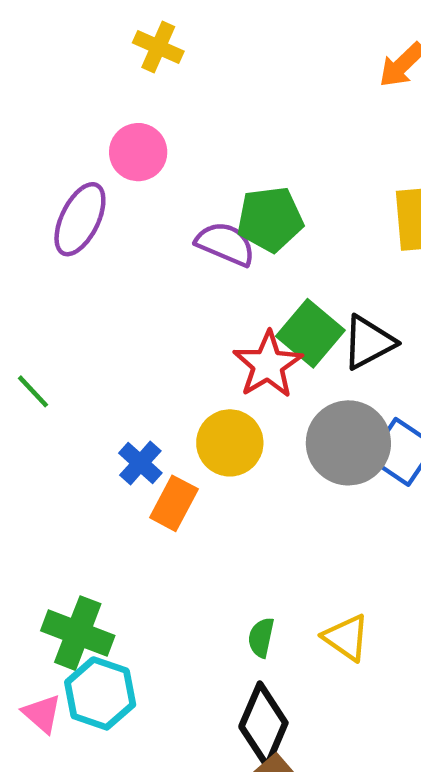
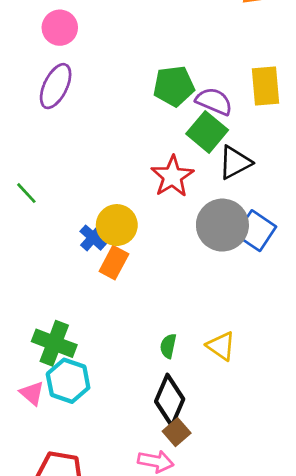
pink circle: (138, 152) -> (60, 28), moved
purple semicircle: (225, 244) -> (214, 101), moved
green square: (310, 333) -> (207, 132), moved
yellow circle: (230, 443) -> (117, 225), moved

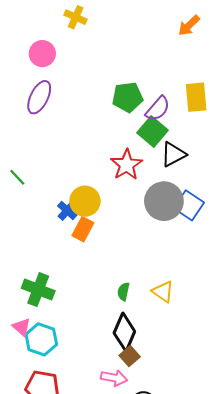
purple semicircle: (214, 101) -> (158, 109), turned 108
cyan hexagon: (68, 381) -> (41, 339), moved

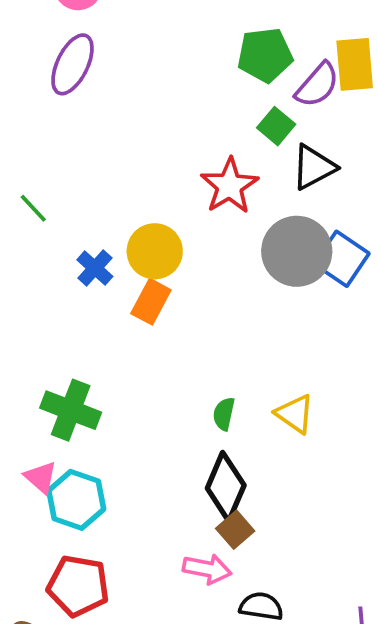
green pentagon: (128, 97) -> (265, 55), moved
purple semicircle: (158, 109) -> (317, 85), moved
green square: (152, 132) -> (276, 126), size x0.7
blue cross: (67, 211) -> (95, 268), moved

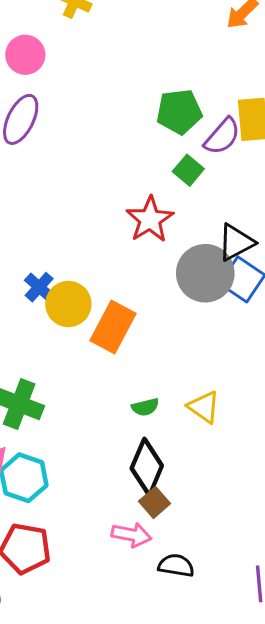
black triangle: (314, 167) -> (236, 242), moved
yellow circle: (155, 251) -> (68, 304), moved
orange rectangle: (151, 302) -> (113, 327), moved, size x1.4
green semicircle: (224, 414) -> (145, 407), turned -116

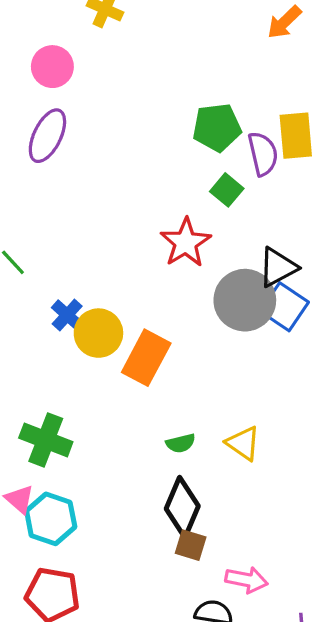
purple semicircle: (222, 136) -> (263, 154), turned -54
brown square: (155, 502) -> (191, 545), turned -32
pink arrow: (131, 535) -> (246, 580), moved

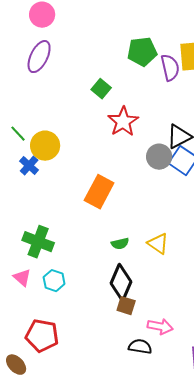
green square: (227, 190) -> (101, 89), moved
gray circle: (245, 300) -> (159, 157), size x0.7
blue cross: (67, 315) -> (29, 166), moved
yellow circle: (98, 333) -> (45, 146), moved
cyan hexagon: (51, 519) -> (54, 281), moved, size x0.7

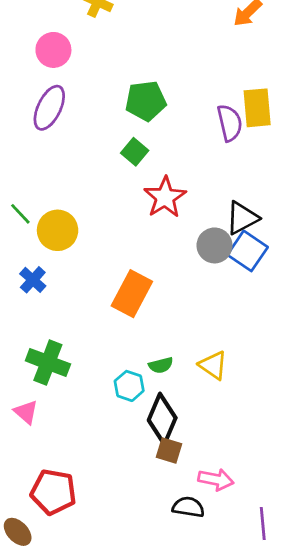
green pentagon: (142, 52) -> (146, 101), moved
blue cross: (29, 166) -> (33, 280), moved
cyan hexagon: (54, 281) -> (129, 386), moved

